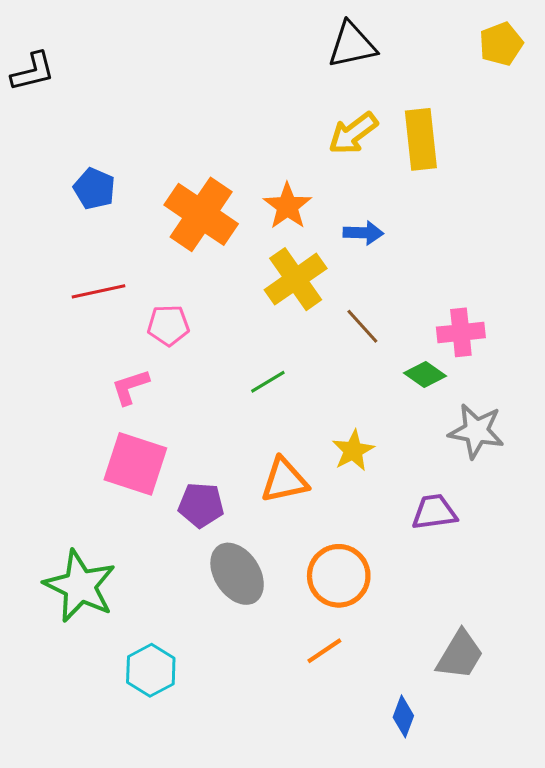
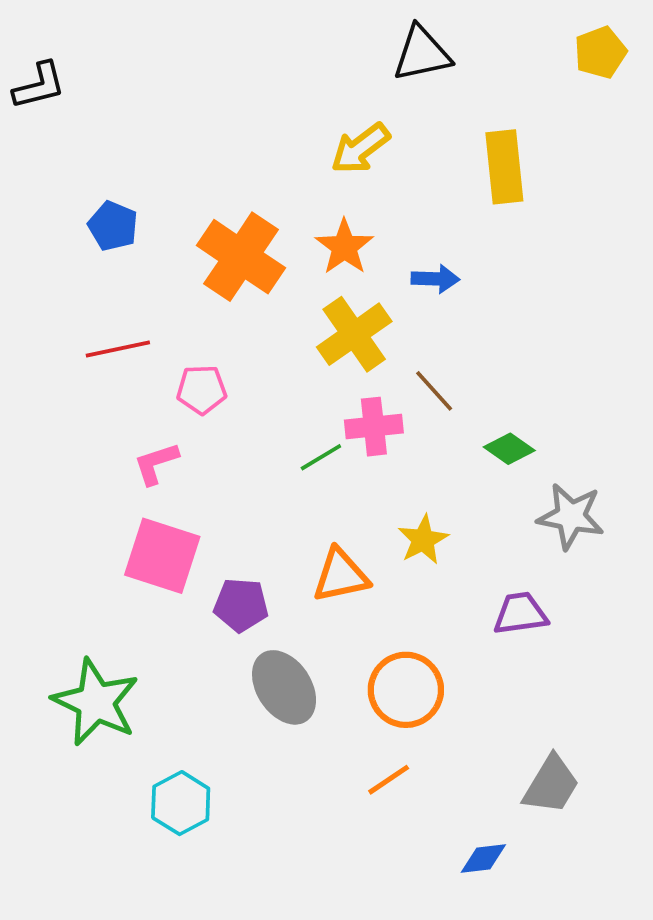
yellow arrow: (353, 133) -> (360, 148), moved
pink cross: (461, 332) -> (374, 427), moved
blue diamond: (403, 716) -> (483, 858), turned 63

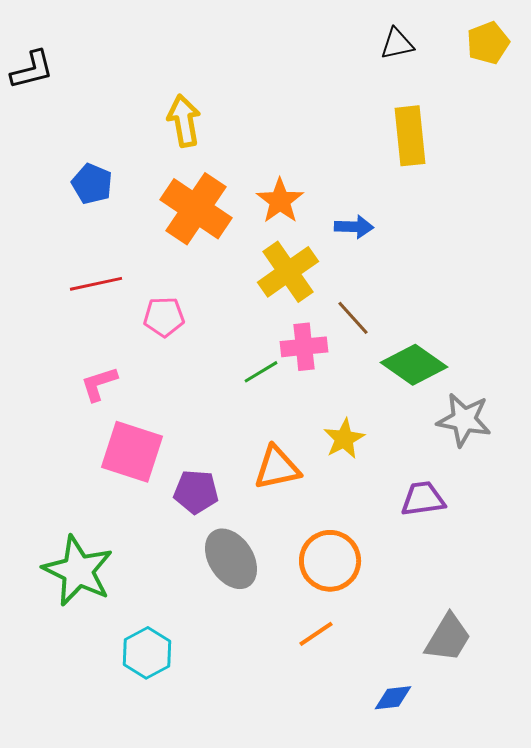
black triangle: (422, 54) -> (397, 44), moved, size x0.7
yellow arrow: (360, 148) -> (184, 121), moved, turned 117
green diamond: (509, 449) -> (414, 365), size x1.6
pink L-shape: (156, 463) -> (99, 384), moved

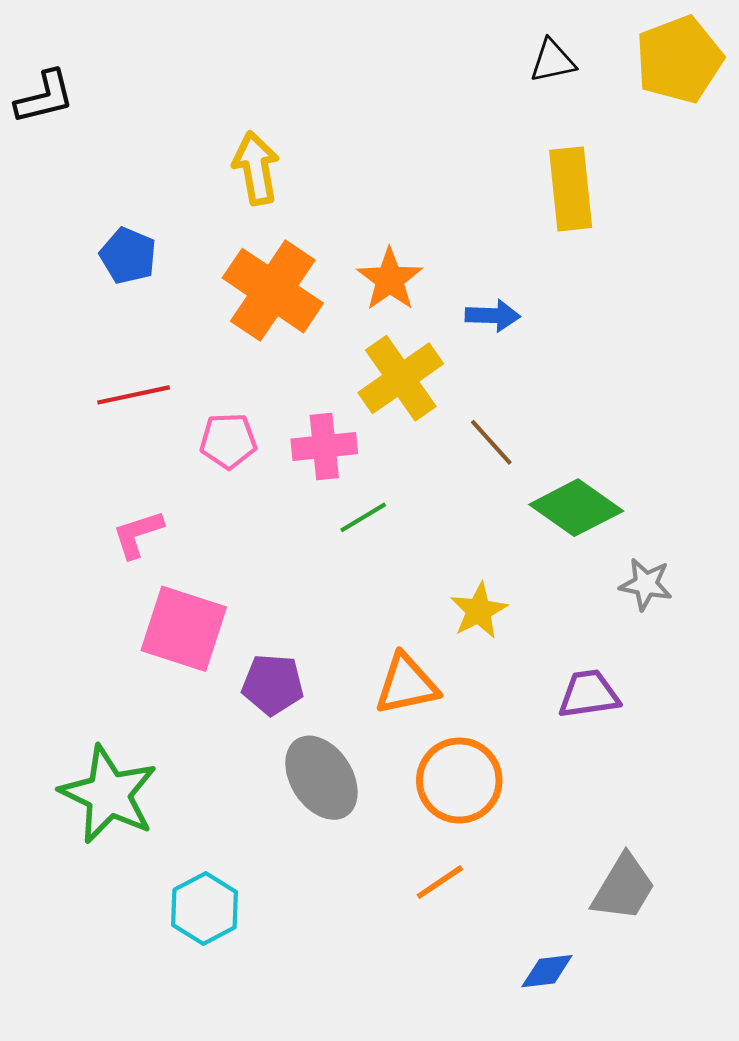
yellow pentagon: (488, 43) -> (679, 60), size x1.5
pink cross: (304, 347) -> (324, 446), moved
gray star: (464, 420) -> (646, 584), size x0.7
orange triangle: (277, 468) -> (406, 684), moved

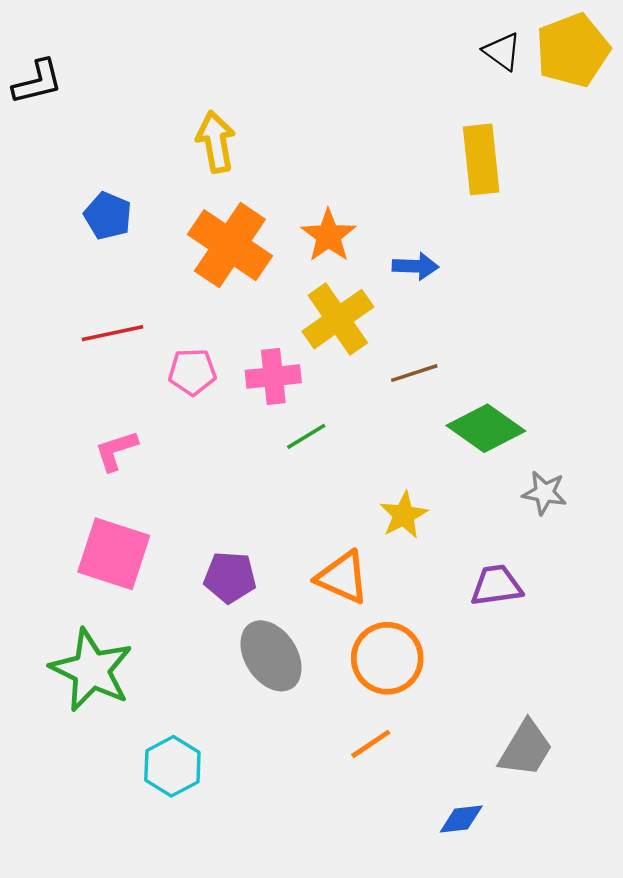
black triangle: (553, 61) -> (502, 51), moved, turned 48
brown line: (491, 442) -> (414, 373), turned -66
pink square: (184, 629) -> (114, 554), moved
orange triangle: (406, 684) -> (343, 577), turned 36

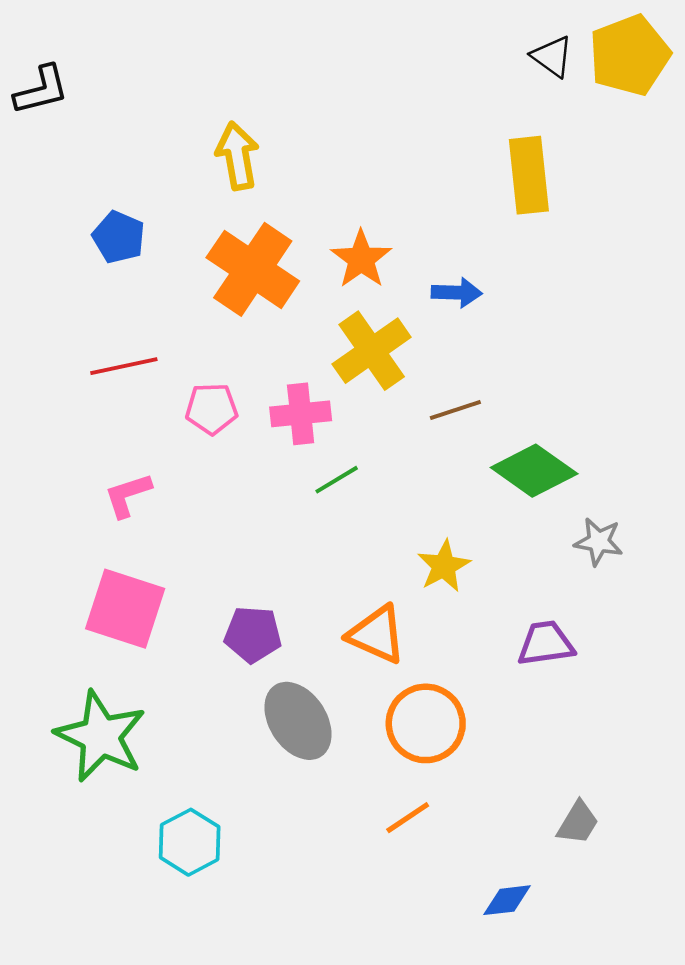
gray trapezoid: (526, 749) -> (578, 823), size x0.7

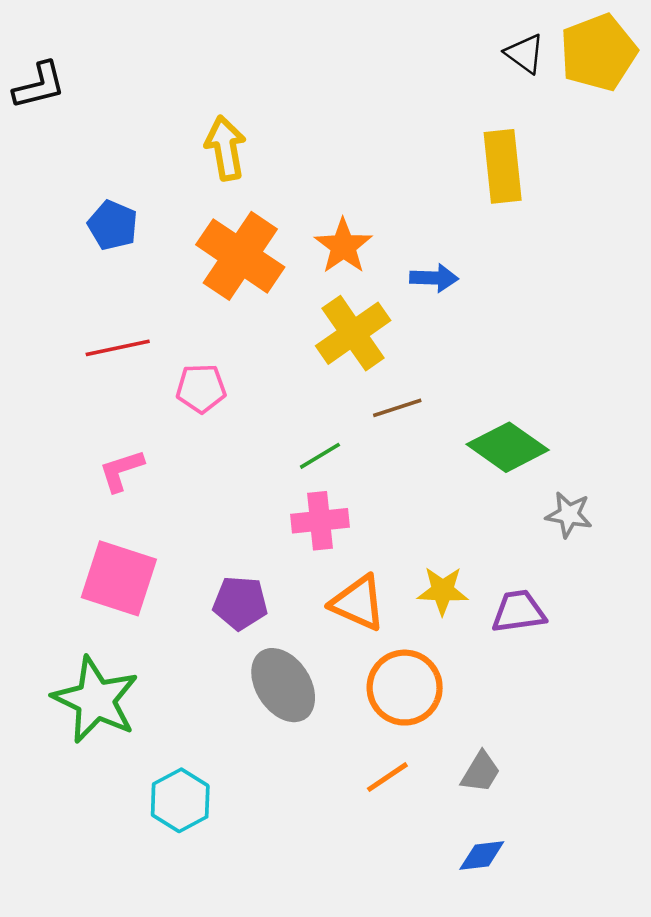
brown line: (455, 410) -> (397, 408), moved
pink cross: (301, 414) -> (320, 521), moved
yellow star: (444, 566) -> (443, 591), moved, turned 30
gray trapezoid: (578, 823) -> (481, 772), moved

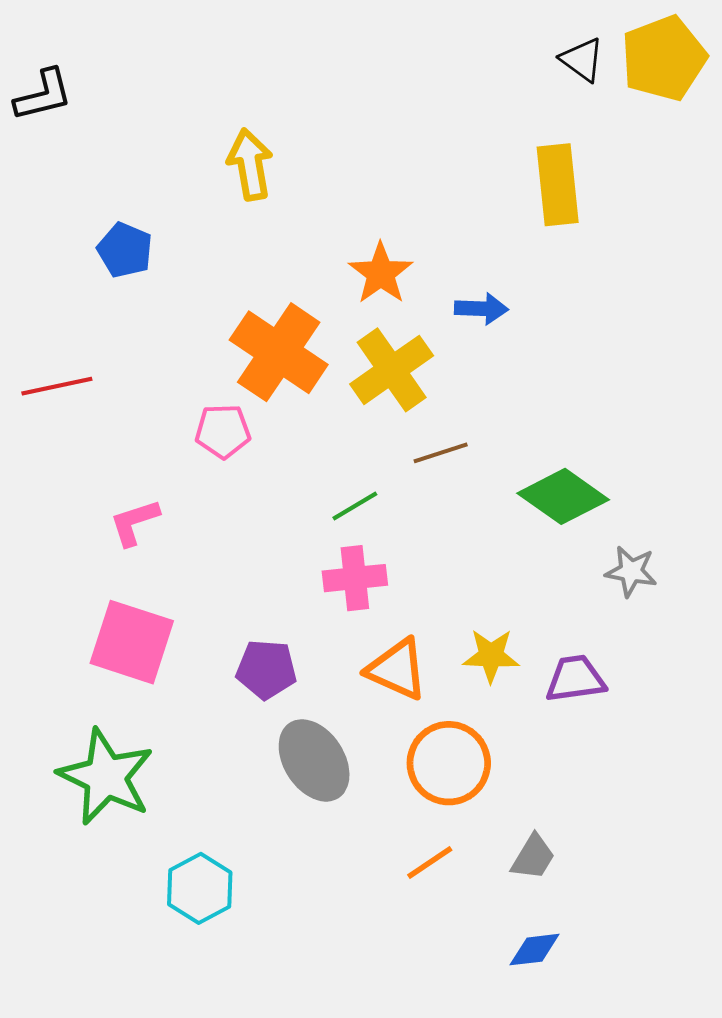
orange cross: (240, 256) -> (279, 352), moved
red line: (118, 348) -> (57, 386), moved

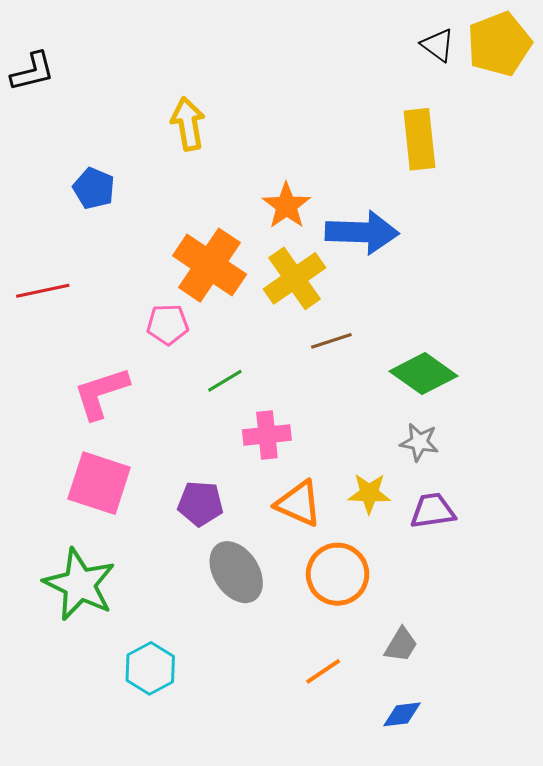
blue arrow: (481, 309) -> (362, 232), size x1.8
green line: (355, 506) -> (225, 381), moved
pink L-shape: (134, 522) -> (101, 393), size x1.5
gray star: (631, 571) -> (419, 442), moved
orange line: (430, 863) -> (323, 671), moved

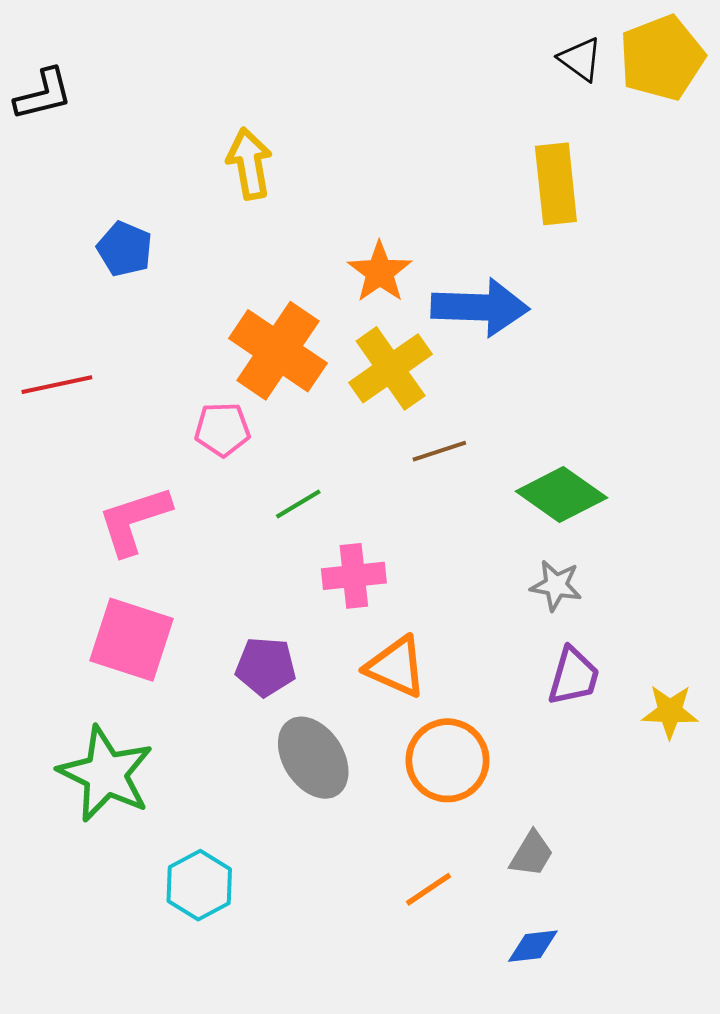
yellow star: (369, 493) -> (670, 712), moved
purple trapezoid: (433, 511) -> (574, 676), turned 114

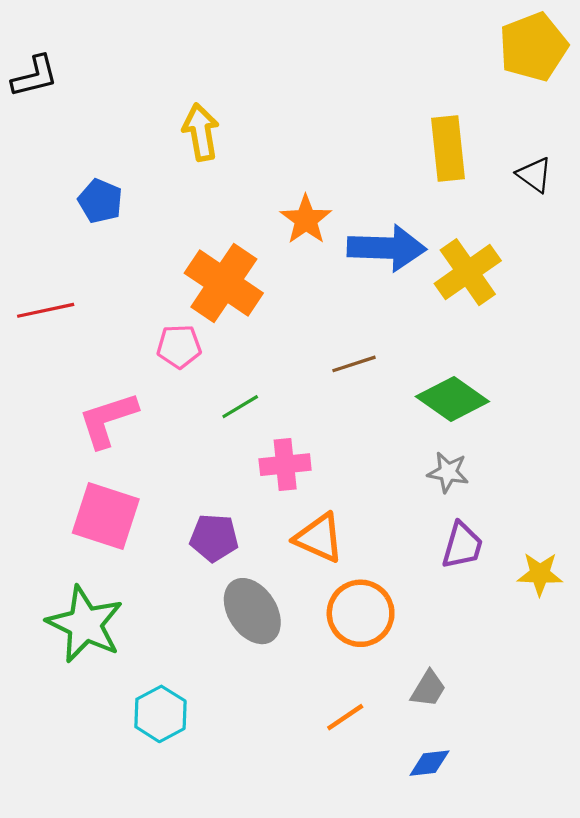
black triangle: (580, 59) -> (534, 175), moved
yellow cross: (391, 368) -> (468, 272), moved

